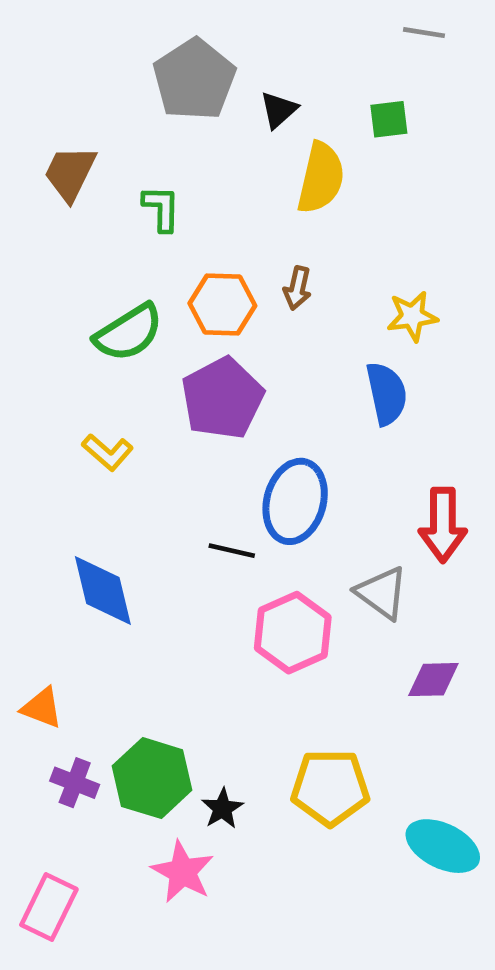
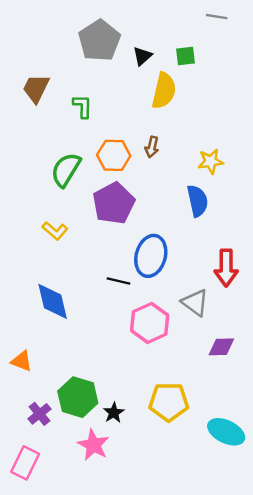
green square: (389, 119) -> (185, 56), moved
green semicircle: (129, 333) -> (66, 170), turned 153
purple cross: (75, 783) -> (39, 414), moved, turned 30

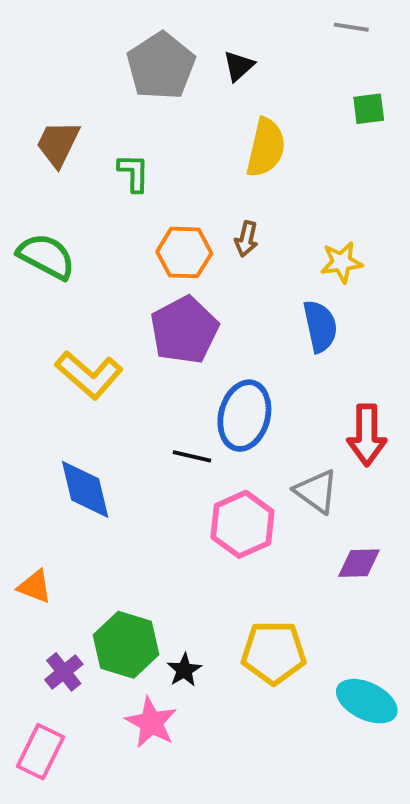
black triangle: (142, 56) -> (239, 66), moved
green square: (185, 56) -> (369, 109), moved
green semicircle: (66, 170) -> (46, 256), moved, turned 87
yellow L-shape: (55, 231) -> (89, 375), size x1.6

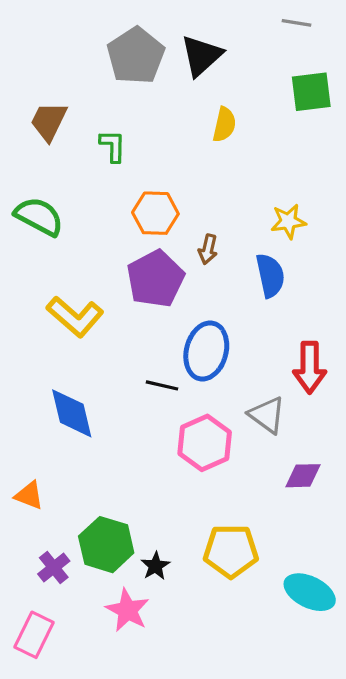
black triangle: (239, 66) -> (201, 56), size x1.6
green square: (369, 109) -> (311, 92), size x1.5
yellow semicircle: (266, 148) -> (224, 125), size x0.7
brown arrow: (246, 239) -> (208, 249), moved

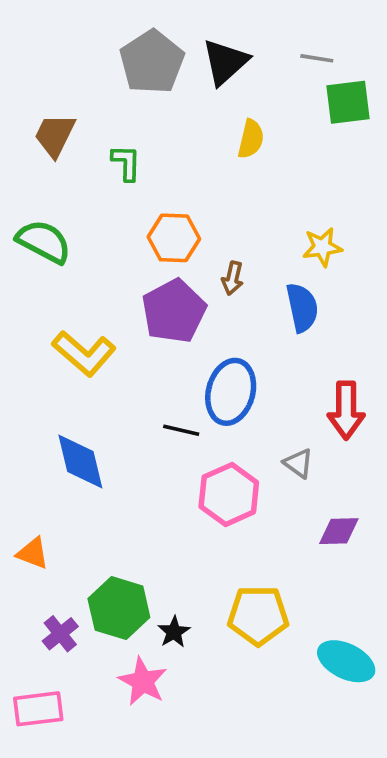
gray line: (297, 23) -> (317, 58), moved
gray triangle: (267, 415) -> (298, 463), size x0.7
pink rectangle: (34, 635) -> (38, 709), turned 57

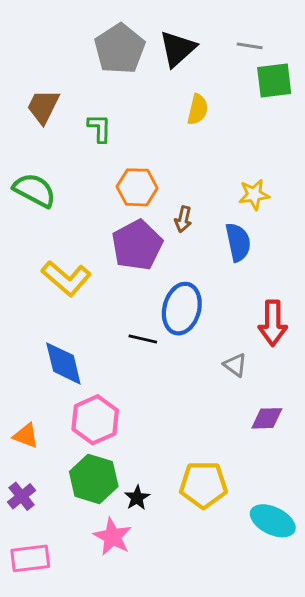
pink hexagon: (229, 494) -> (95, 420), moved
purple cross: (60, 634) -> (22, 496), moved

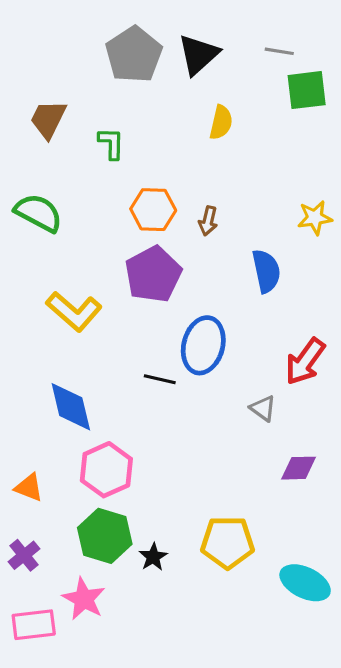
yellow star: (254, 195) -> (315, 218), moved
brown arrow: (183, 219) -> (208, 221), moved
red arrow: (273, 323) -> (305, 361), turned 36
pink star: (113, 537) -> (84, 599), moved

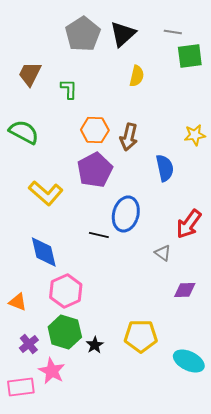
brown arrow: (208, 221) -> (129, 137), size x1.5
purple cross: (24, 555) -> (29, 344), moved

